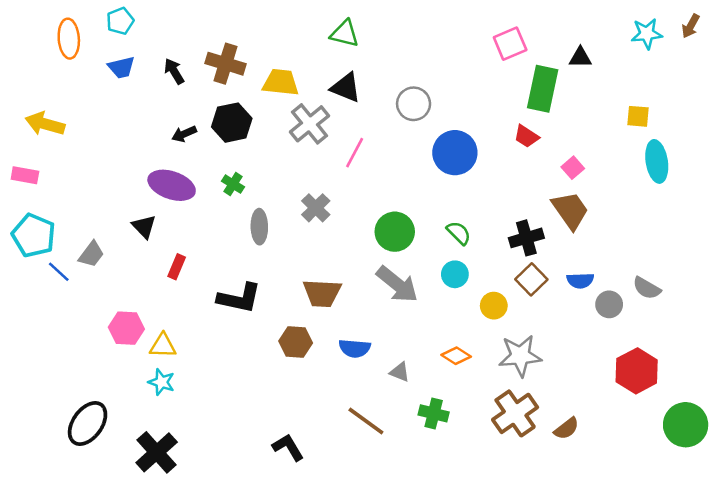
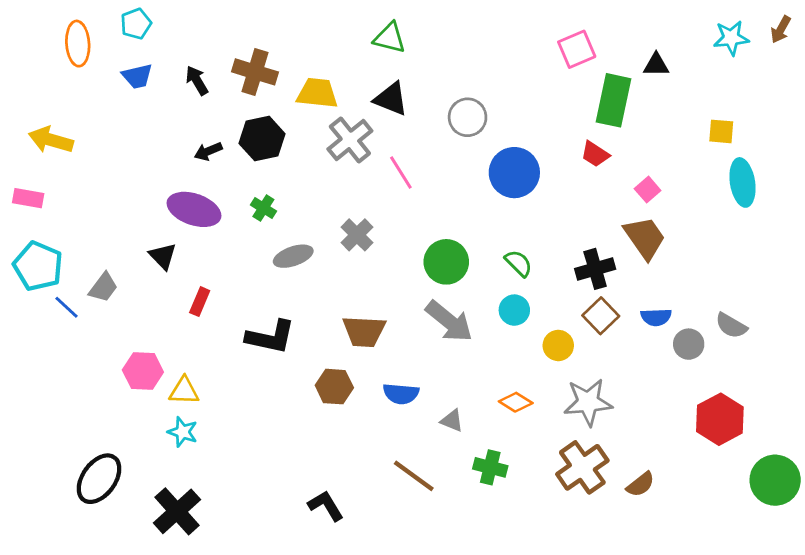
pink line: (355, 153) -> (401, 173), turned -60
gray ellipse: (259, 227) -> (293, 256), turned 72

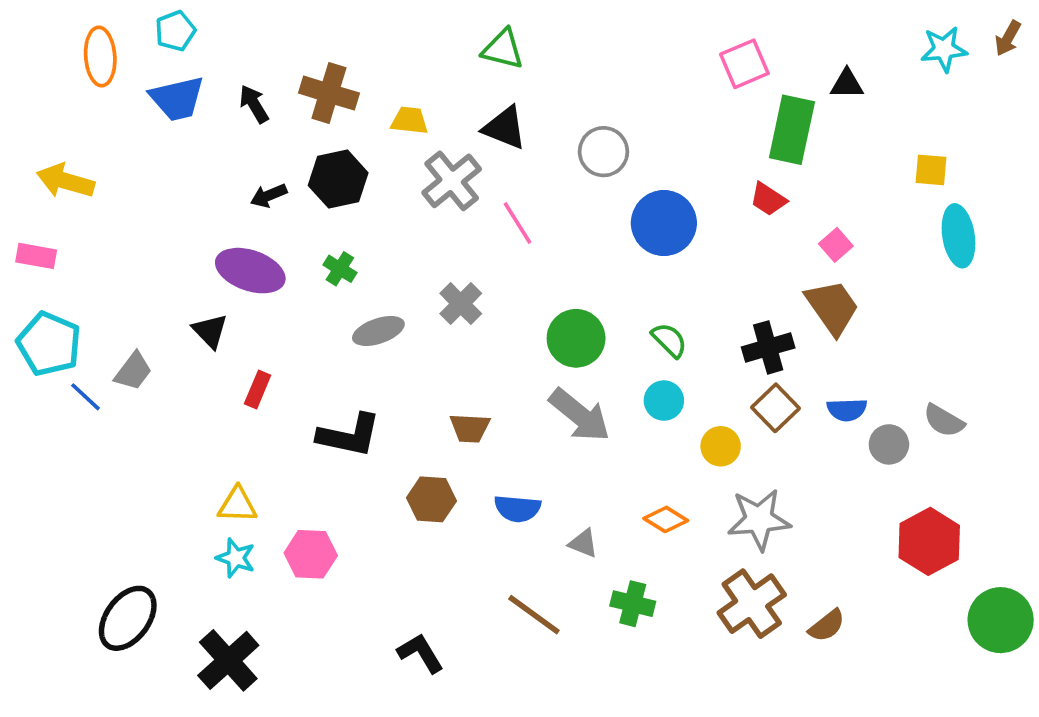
blue trapezoid: (137, 76) -> (177, 99), size x1.4
yellow trapezoid: (317, 93) -> (409, 121), size x0.7
brown trapezoid: (364, 331) -> (470, 428), size x0.7
pink hexagon: (143, 371) -> (311, 554), moved

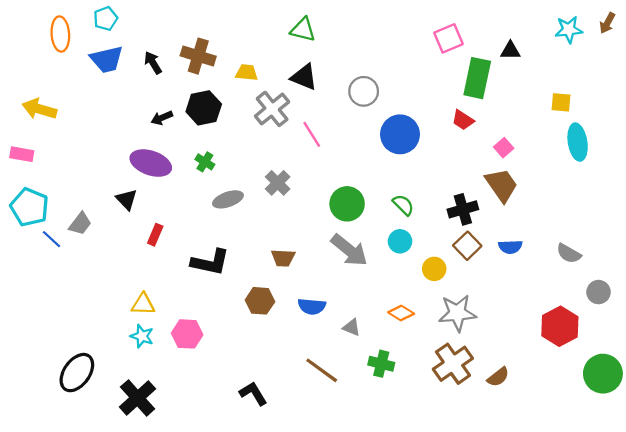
gray circle: (889, 444) -> (599, 292), moved

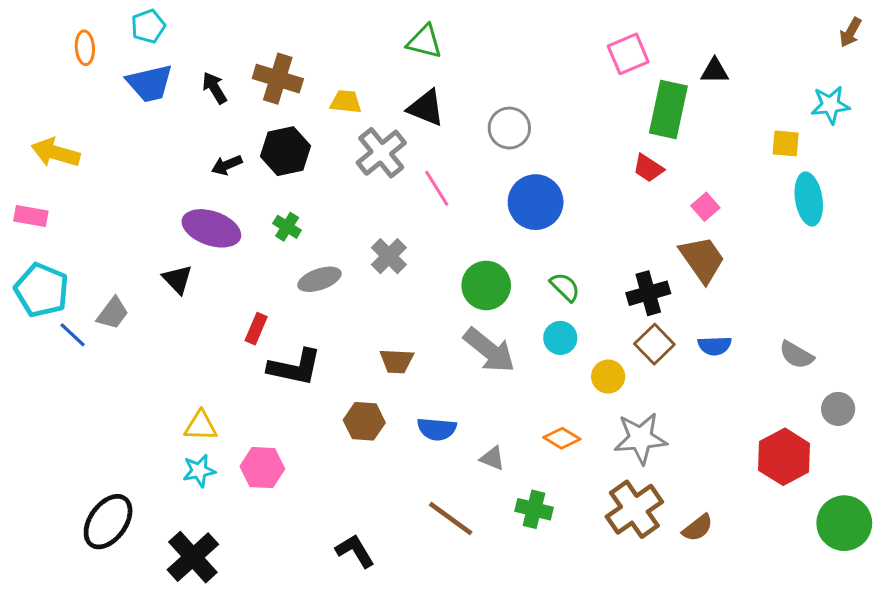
cyan star: (569, 30) -> (830, 105), moved
orange ellipse: (60, 34) -> (85, 48), size x0.7
blue circle: (400, 134) -> (536, 202), moved
red rectangle: (155, 235) -> (256, 329), moved
cyan star: (142, 336) -> (199, 471), turned -30

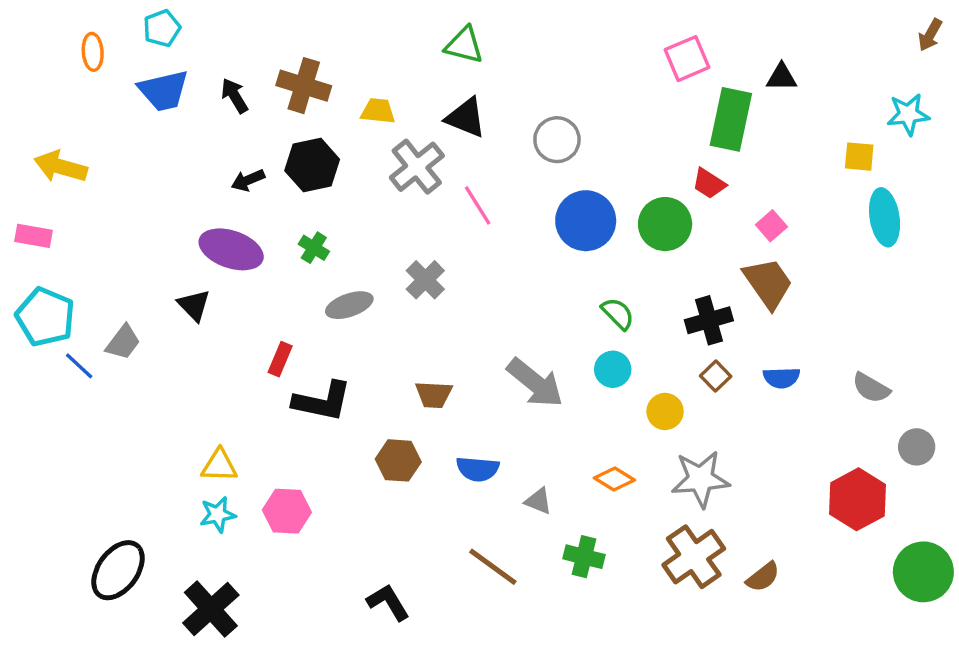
green circle: (486, 285) -> (665, 224), moved
brown square: (654, 344) -> (716, 376), size x0.7

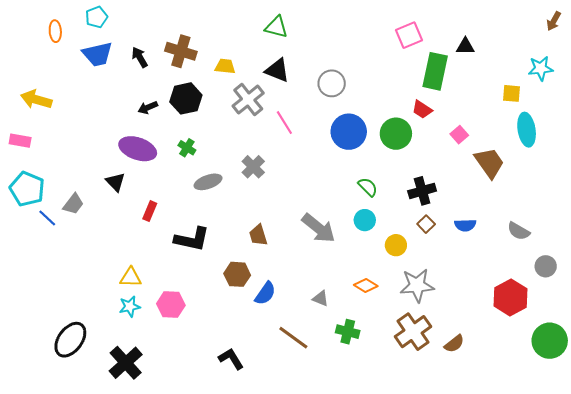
brown trapezoid: (768, 283) -> (489, 163), moved
red rectangle: (280, 359) -> (150, 211), moved
brown trapezoid: (434, 395) -> (258, 235), turned 70
blue semicircle: (478, 469) -> (265, 293), moved, turned -60

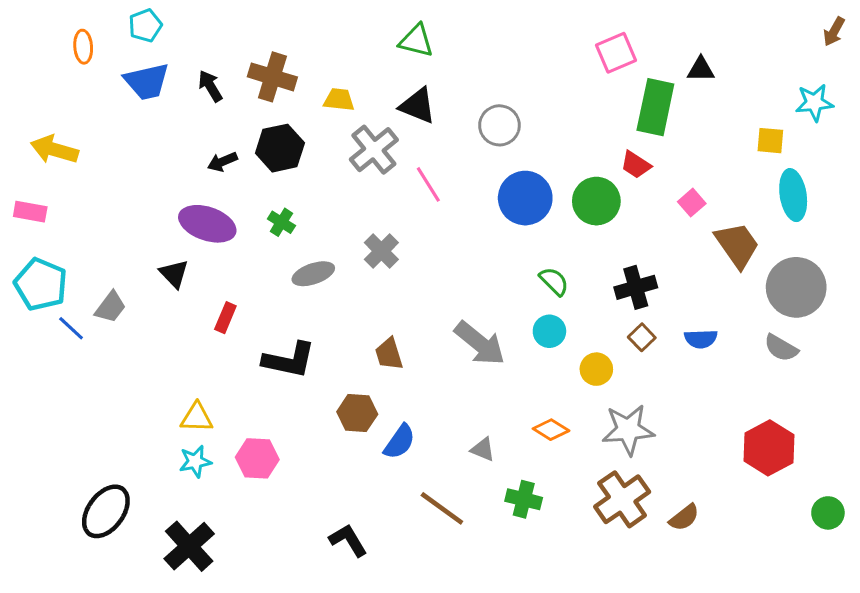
gray circle: (546, 266) -> (796, 287), moved, size x1.8
green circle: (550, 341) -> (828, 513), size x0.6

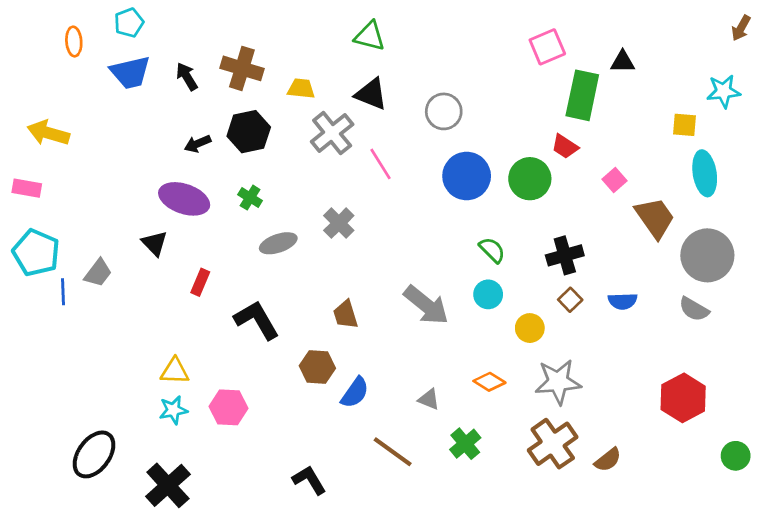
blue line: (71, 328) -> (63, 292), turned 45
black L-shape: (289, 360) -> (257, 320), turned -132
green cross: (524, 499) -> (465, 444), turned 36

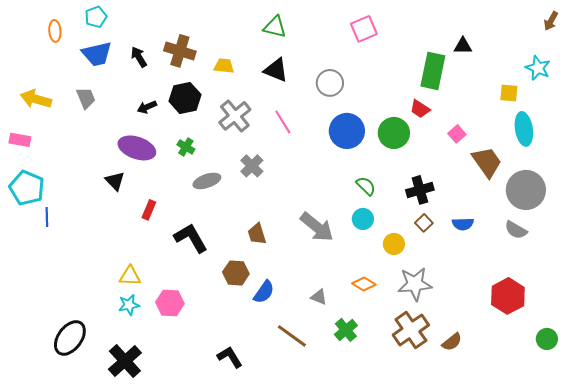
pink square: (547, 47) -> (364, 29), moved
cyan star: (724, 91) -> (538, 68), turned 30
gray cross: (332, 133) -> (235, 116), moved
gray trapezoid: (98, 273) -> (86, 98), moved, turned -60

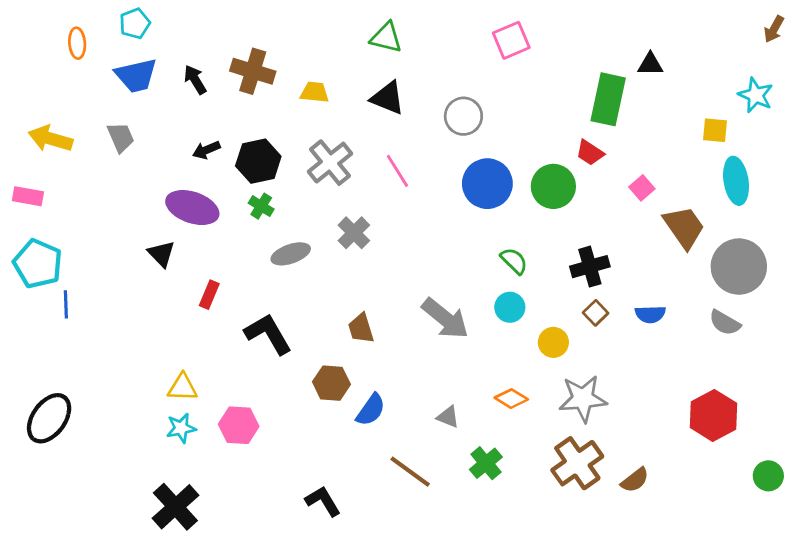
black hexagon: (185, 98) -> (258, 161), moved
black ellipse: (70, 338) -> (49, 418), moved

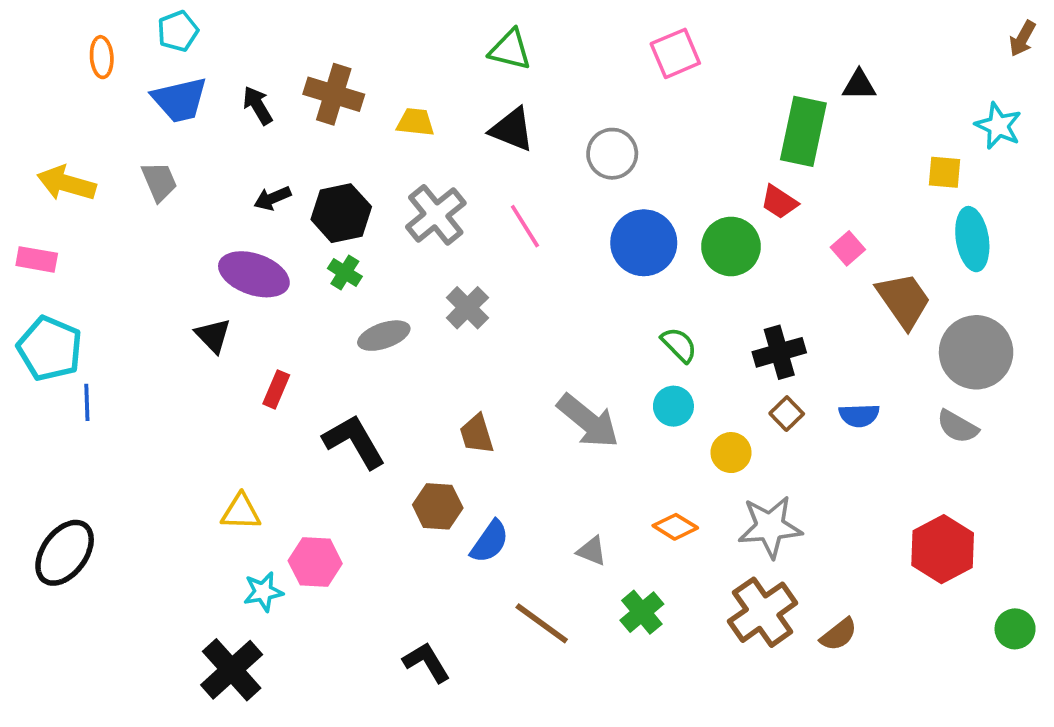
cyan star: (181, 428) -> (263, 592), moved

